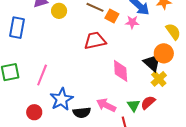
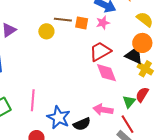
yellow circle: (59, 11) -> (46, 31), moved
red trapezoid: (95, 41) -> (100, 51), moved
green triangle: (133, 105) -> (129, 102), turned 32

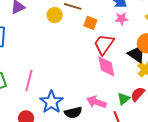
orange square: (82, 23) -> (90, 23), moved
pink star: (103, 23) -> (121, 19), moved
red trapezoid: (100, 51) -> (104, 44), turned -35

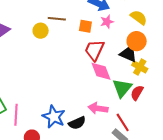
orange square: (90, 23) -> (85, 26), moved
pink line: (29, 80) -> (16, 115), moved
green triangle: (124, 99) -> (122, 88), moved, size x1.5

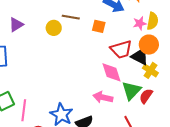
yellow semicircle: (139, 17) -> (153, 21), turned 60
pink star: (107, 22) -> (140, 23), moved
red trapezoid: (94, 50) -> (121, 49), moved, turned -135
pink arrow: (98, 108) -> (103, 97), moved

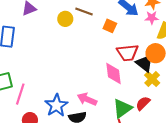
pink star: (140, 23) -> (152, 18), moved
green triangle: (131, 90) -> (122, 108), moved
pink arrow: (103, 97) -> (87, 99), moved

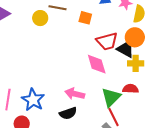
yellow cross: (152, 79) -> (136, 63), turned -35
red semicircle: (143, 103) -> (130, 89), turned 56
blue star: (56, 105) -> (33, 100), moved

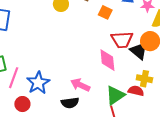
yellow cross: (136, 63) -> (144, 79), moved

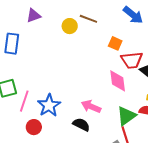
orange square: (105, 12) -> (115, 43), moved
black semicircle: (70, 103) -> (81, 125), turned -144

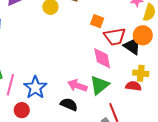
green triangle: (126, 116) -> (99, 85), moved

